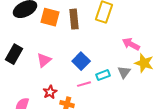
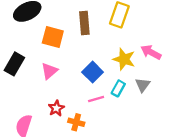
orange square: (50, 17) -> (53, 37), moved
yellow star: (144, 63) -> (124, 59), moved
cyan rectangle: (103, 75) -> (118, 88), turned -40

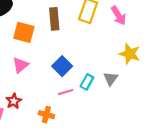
pink arrow: (151, 52) -> (118, 15), moved, turned -150
yellow star: (124, 59) -> (130, 54), moved
red star: (56, 108) -> (14, 101), moved

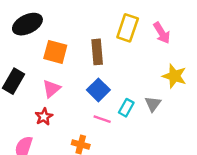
brown rectangle: (54, 19) -> (97, 52), moved
pink line: (66, 92) -> (102, 119), turned 35
red star: (14, 101) -> (44, 117), moved

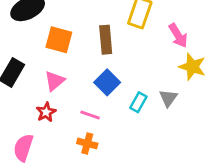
pink arrow: (162, 33) -> (178, 35), moved
pink line: (102, 119) -> (90, 115), moved

